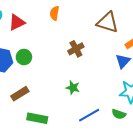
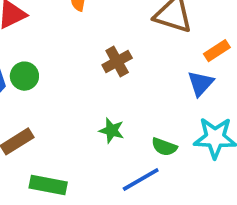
green semicircle: (119, 114) -> (164, 147), moved

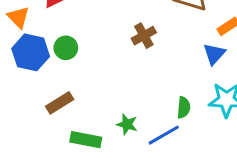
green star: (112, 131) -> (127, 124), moved
green semicircle: (164, 147) -> (184, 108), turned -105

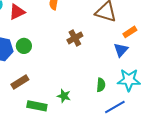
blue line: (164, 135) -> (115, 107), moved

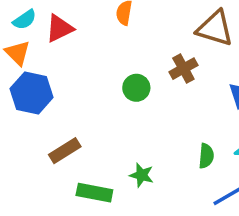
brown cross: (75, 38) -> (183, 69), moved
green circle: (24, 46) -> (136, 88), moved

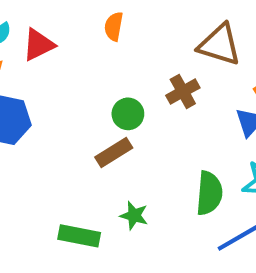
brown rectangle: (65, 151) -> (114, 153), moved
green semicircle: (206, 156) -> (209, 193), size x1.5

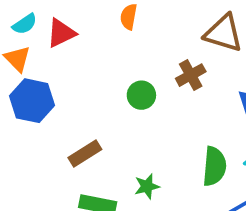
brown rectangle: (114, 153) -> (85, 154), moved
green star: (134, 216) -> (147, 186), turned -30

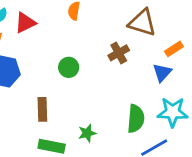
green circle: (141, 95) -> (69, 67), moved
brown rectangle: (85, 154) -> (42, 109), turned -60

